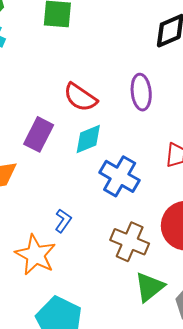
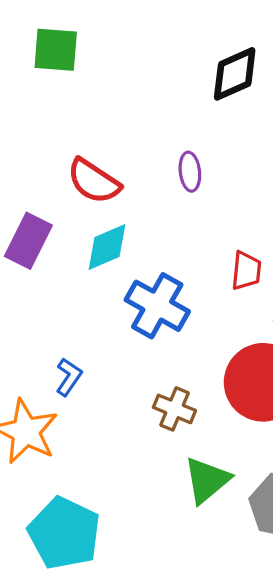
purple ellipse: (141, 92) -> (190, 172), size x0.7
brown cross: (130, 242) -> (175, 409), size x0.7

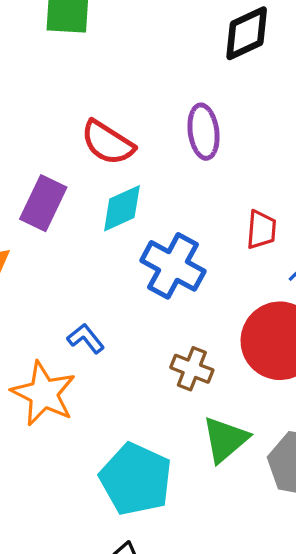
purple ellipse: (190, 172) -> (204, 132), size x1.4
blue L-shape: (69, 377) -> (86, 338), turned -72
cyan pentagon: (64, 533) -> (136, 479), moved

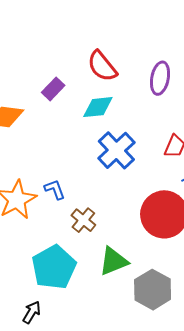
purple rectangle: (43, 203) -> (53, 89), size x0.7
blue L-shape: (86, 338) -> (55, 189), moved
brown cross: (192, 369) -> (83, 220), moved

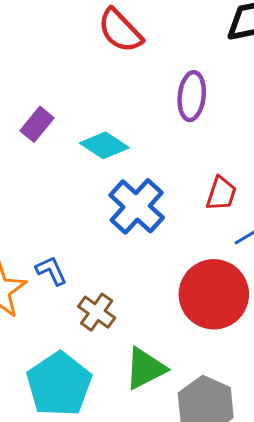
red semicircle: (102, 66) -> (120, 31), moved
cyan diamond: (98, 107) -> (104, 145), turned 44

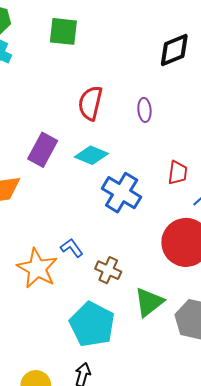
red semicircle: (120, 31) -> (90, 103), moved, turned 68
purple ellipse: (192, 96) -> (144, 110), size x0.7
purple rectangle: (37, 124) -> (43, 150), size x1.4

